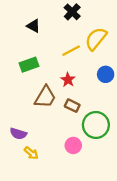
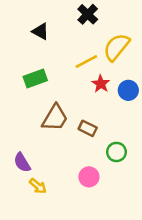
red star: (68, 80) -> (101, 84), moved
green circle: (96, 125) -> (116, 152), size x0.6
purple semicircle: (18, 134) -> (22, 162), turned 42

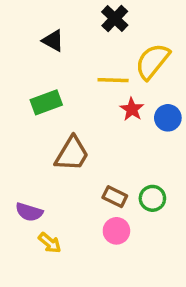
yellow line: (86, 61) -> (113, 80), turned 30
brown rectangle: (88, 128) -> (115, 197), moved
purple semicircle: (22, 162) -> (29, 212), turned -42

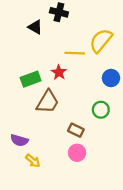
black cross: (115, 18) -> (59, 12), moved, turned -30
green rectangle: (46, 102) -> (31, 79), moved
red star: (132, 109) -> (59, 72), moved
green circle: (152, 198) -> (101, 110), moved

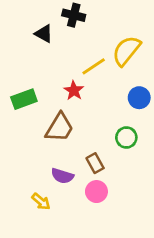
yellow line: (75, 53) -> (94, 66), turned -36
green rectangle: (31, 79) -> (24, 99), moved
brown rectangle: (76, 130) -> (95, 163), turned 35
purple semicircle: (19, 140) -> (62, 176), moved

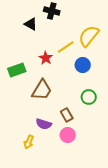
red star: (74, 91) -> (46, 58), moved
blue circle: (139, 98) -> (83, 65), moved
yellow arrow: (41, 201) -> (29, 142), turned 72

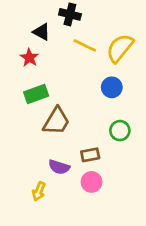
yellow line: (66, 47) -> (85, 45), moved, turned 60
red star: (46, 58) -> (29, 58), moved
green rectangle: (17, 70) -> (36, 94), moved
brown rectangle: (67, 115) -> (90, 155), turned -72

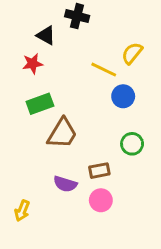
yellow line: (85, 45) -> (104, 70), moved
yellow semicircle: (120, 48) -> (132, 53), size x0.7
red star: (29, 58) -> (33, 64), turned 30
yellow arrow: (39, 191) -> (22, 211), moved

